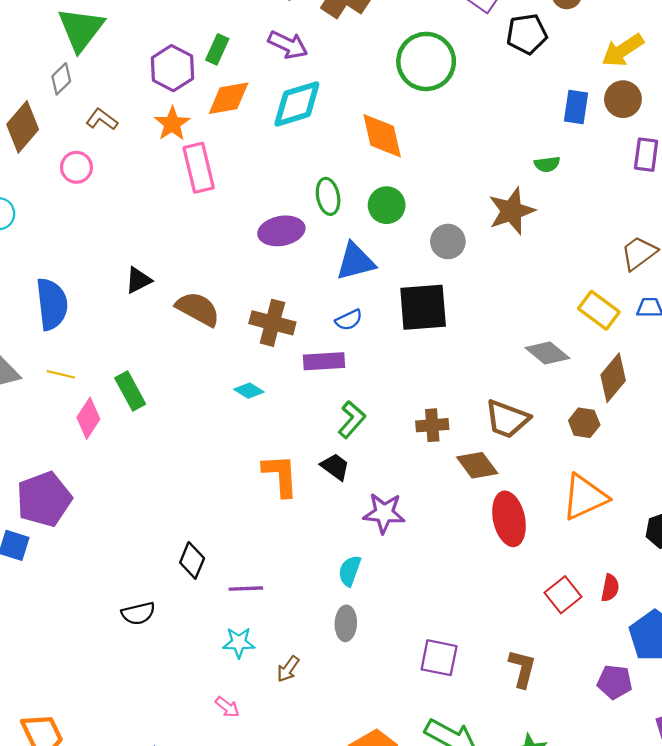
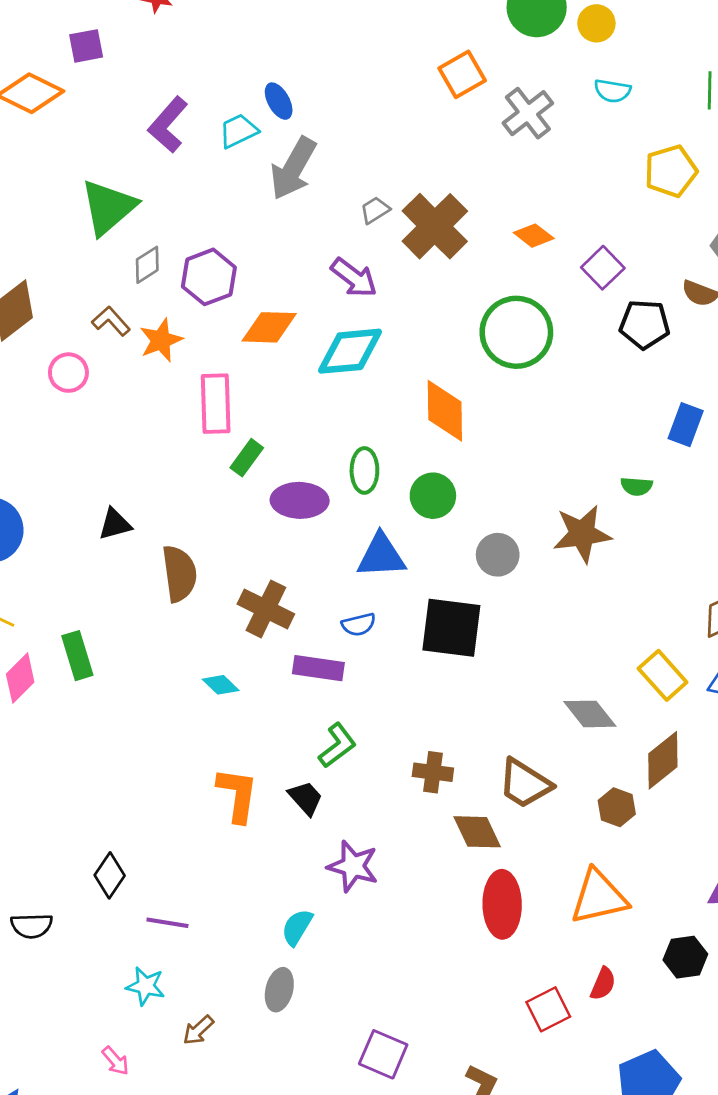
green rectangle: (217, 49) -> (247, 458), moved
gray diamond: (61, 79) -> (147, 265), moved
orange star: (172, 124) -> (161, 340), moved
brown semicircle: (198, 309) -> (179, 574), turned 42
red semicircle: (610, 588) -> (603, 984), moved

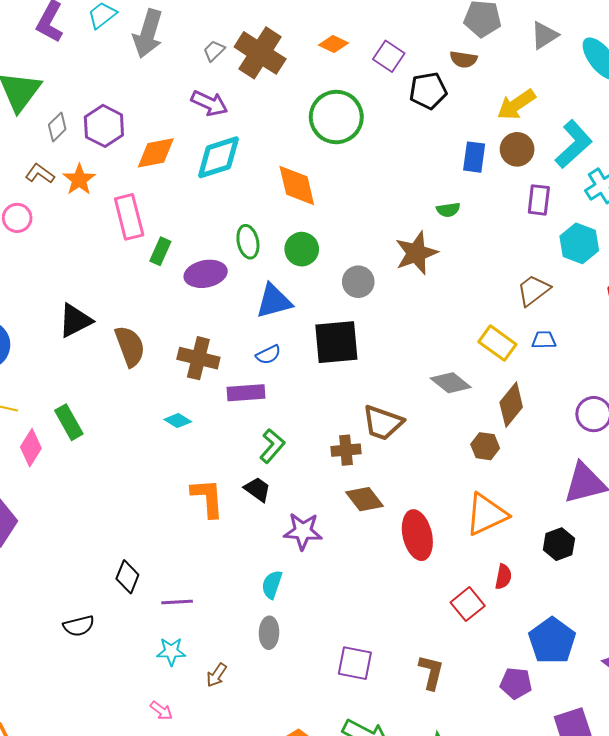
black triangle: (115, 524) -> (75, 321), size x1.4
brown trapezoid: (525, 784) -> (383, 423), moved
brown diamond: (477, 832) -> (365, 499), moved

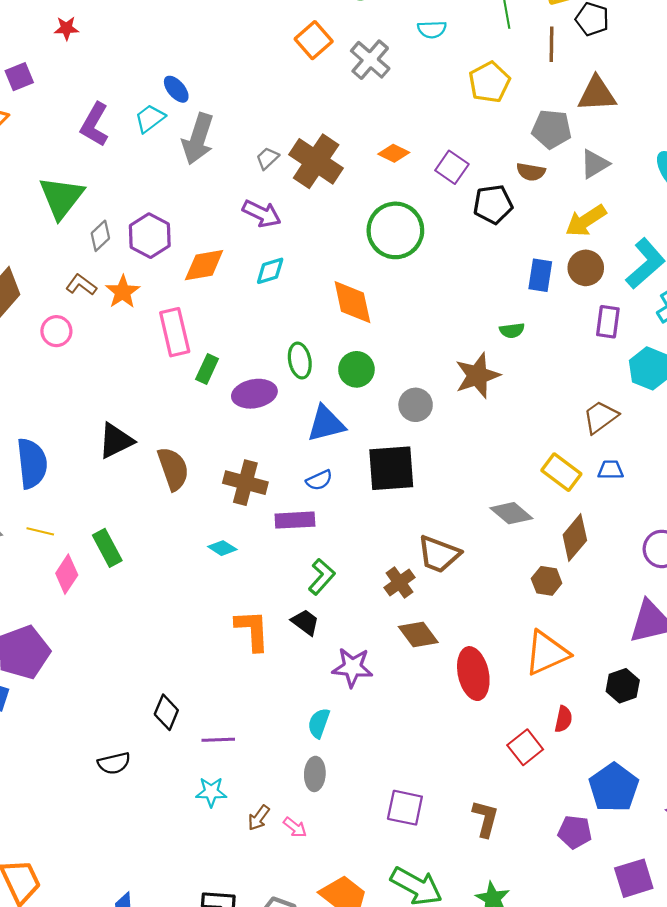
gray triangle: (544, 35) -> (595, 164), moved
cyan diamond: (218, 157) -> (270, 271), size x0.6
brown cross: (346, 450) -> (399, 582), turned -32
pink arrow: (161, 711) -> (295, 827), moved

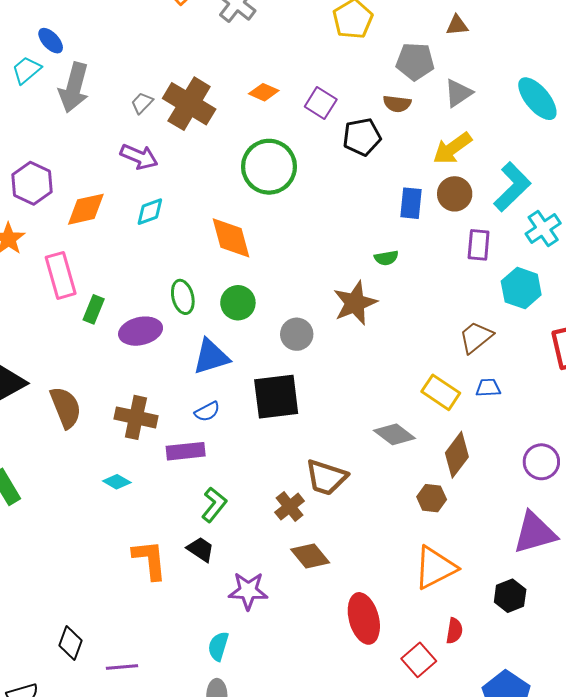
brown triangle: (597, 94) -> (457, 25), size x0.6
red ellipse: (473, 674) -> (364, 618), moved

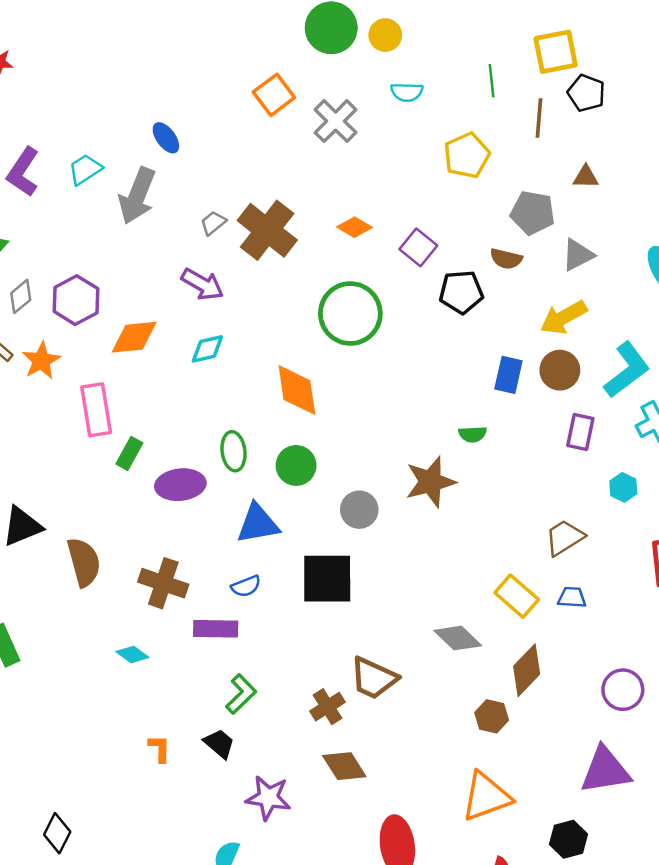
blue ellipse: (51, 41) -> (166, 138), moved
cyan hexagon: (521, 288) -> (623, 487), size x0.6
orange L-shape: (150, 560) -> (160, 748), size x0.6

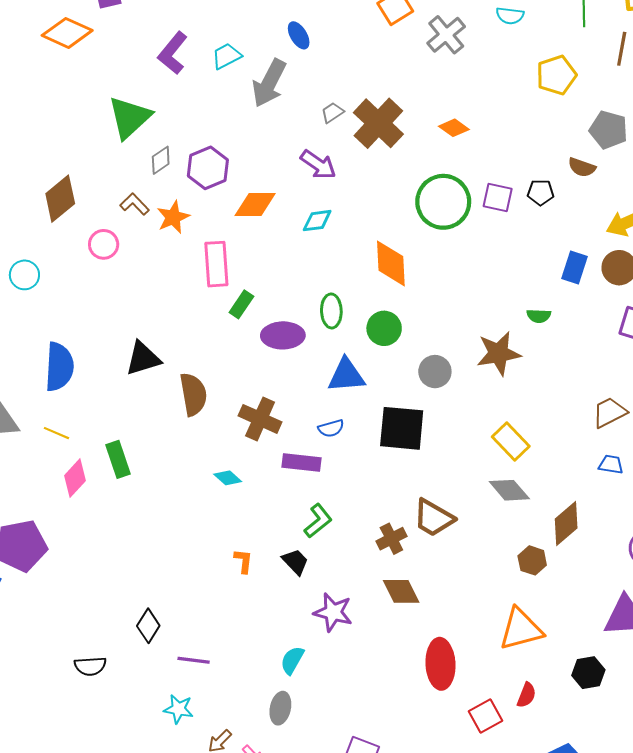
purple square: (418, 247) -> (498, 197), moved, turned -32
black pentagon: (461, 292) -> (541, 192), size x0.7
yellow rectangle: (517, 596) -> (511, 442), moved

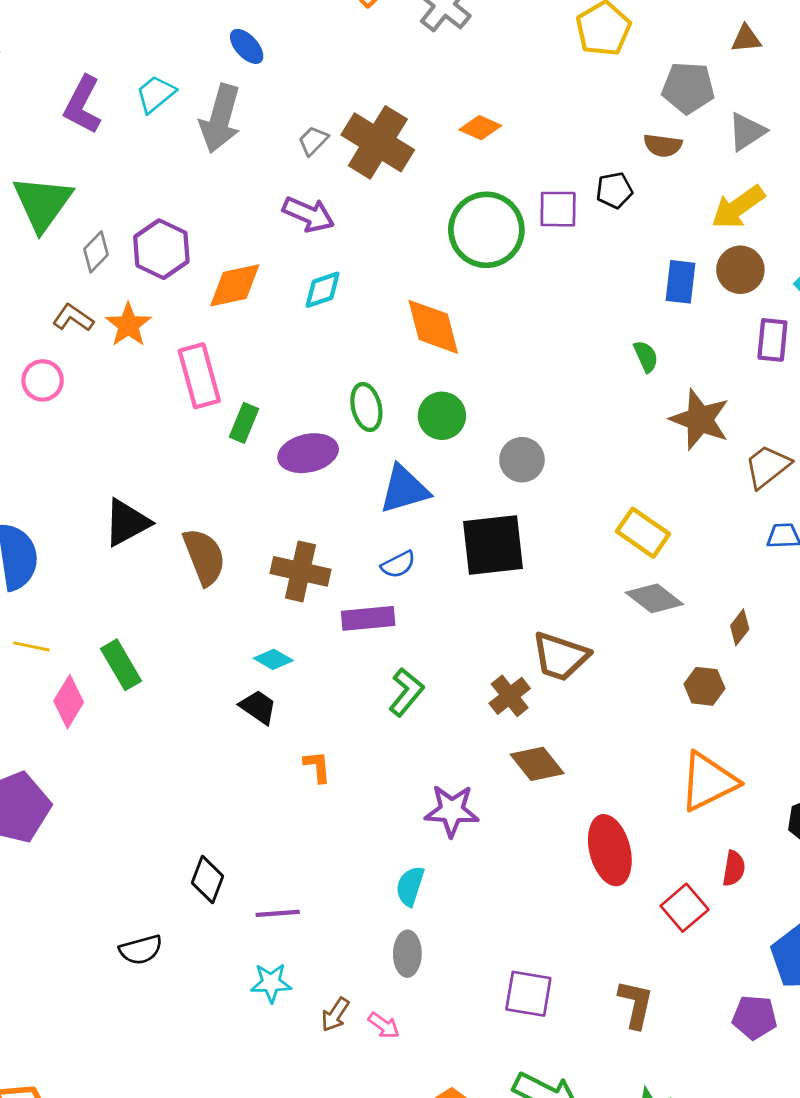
green semicircle: (539, 316) -> (646, 356), turned -105
brown star: (499, 353) -> (700, 419), moved, turned -30
brown diamond: (566, 523) -> (740, 627), size x0.6
black trapezoid: (295, 562) -> (258, 707), moved

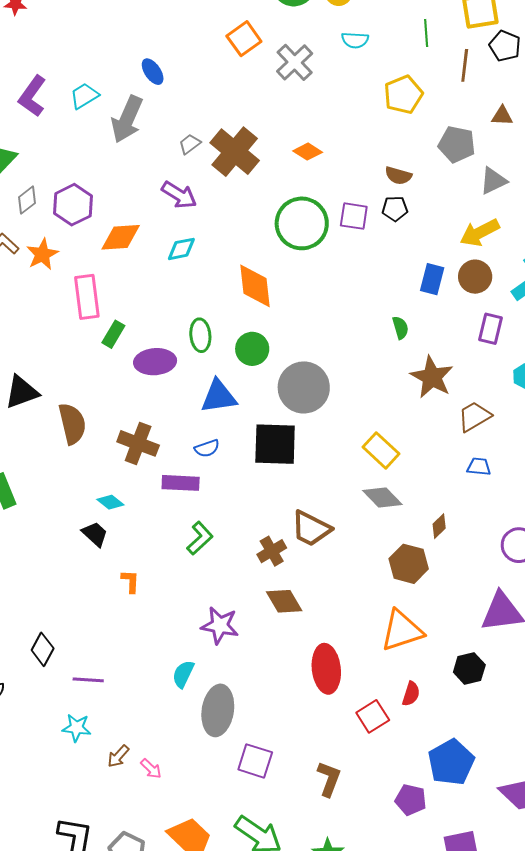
brown semicircle: (663, 145) -> (398, 176), moved
gray circle: (522, 460) -> (304, 387), size x1.6
brown hexagon: (704, 686) -> (409, 564), size x1.4
gray ellipse: (407, 954) -> (218, 710), moved, size x1.6

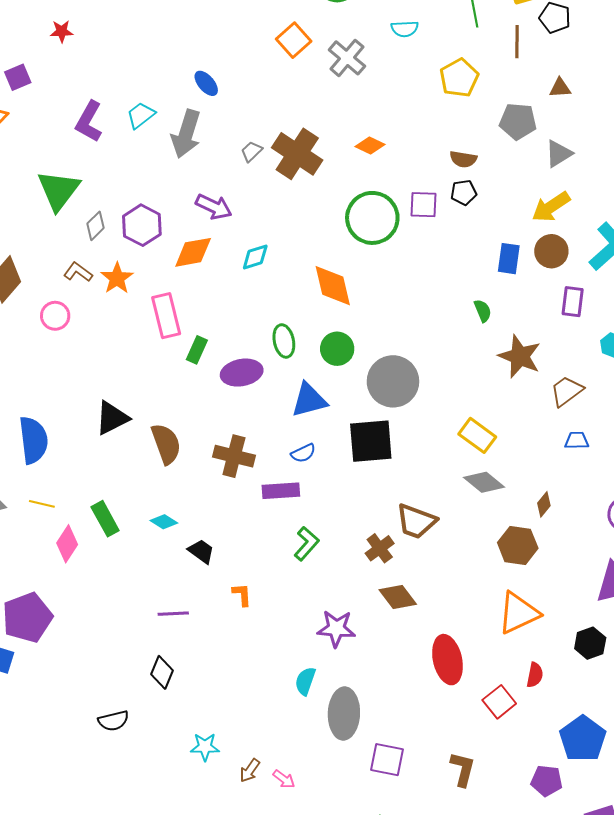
purple arrow: (179, 195) -> (214, 207), moved
cyan diamond: (110, 502) -> (164, 522), moved
purple line: (88, 680) -> (173, 614), moved

